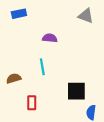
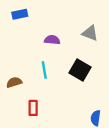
gray triangle: (86, 16) -> (90, 33), moved
black square: (76, 91) -> (80, 70), moved, turned 30

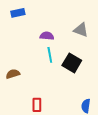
cyan line: (44, 70) -> (50, 55), moved
red rectangle: (33, 108) -> (37, 105), moved

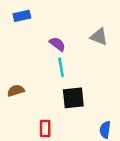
purple semicircle: (47, 36) -> (57, 44), turned 32
black square: (72, 63) -> (73, 98), moved, turned -36

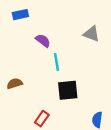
purple semicircle: (57, 44) -> (43, 41), moved
red rectangle: (45, 128) -> (42, 119), turned 35

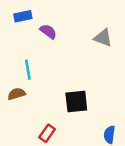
purple semicircle: (43, 41) -> (48, 31), moved
cyan line: (56, 62) -> (28, 70), moved

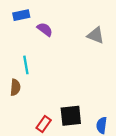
brown semicircle: (17, 94) -> (15, 87), turned 112
black square: (76, 101) -> (71, 116), moved

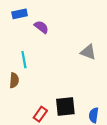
gray triangle: (96, 35) -> (88, 52), moved

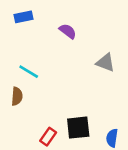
purple semicircle: (41, 27) -> (68, 31), moved
cyan line: (24, 60) -> (29, 72), turned -49

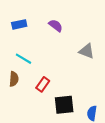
blue rectangle: (23, 17) -> (19, 24), moved
red rectangle: (48, 137) -> (43, 84), moved

